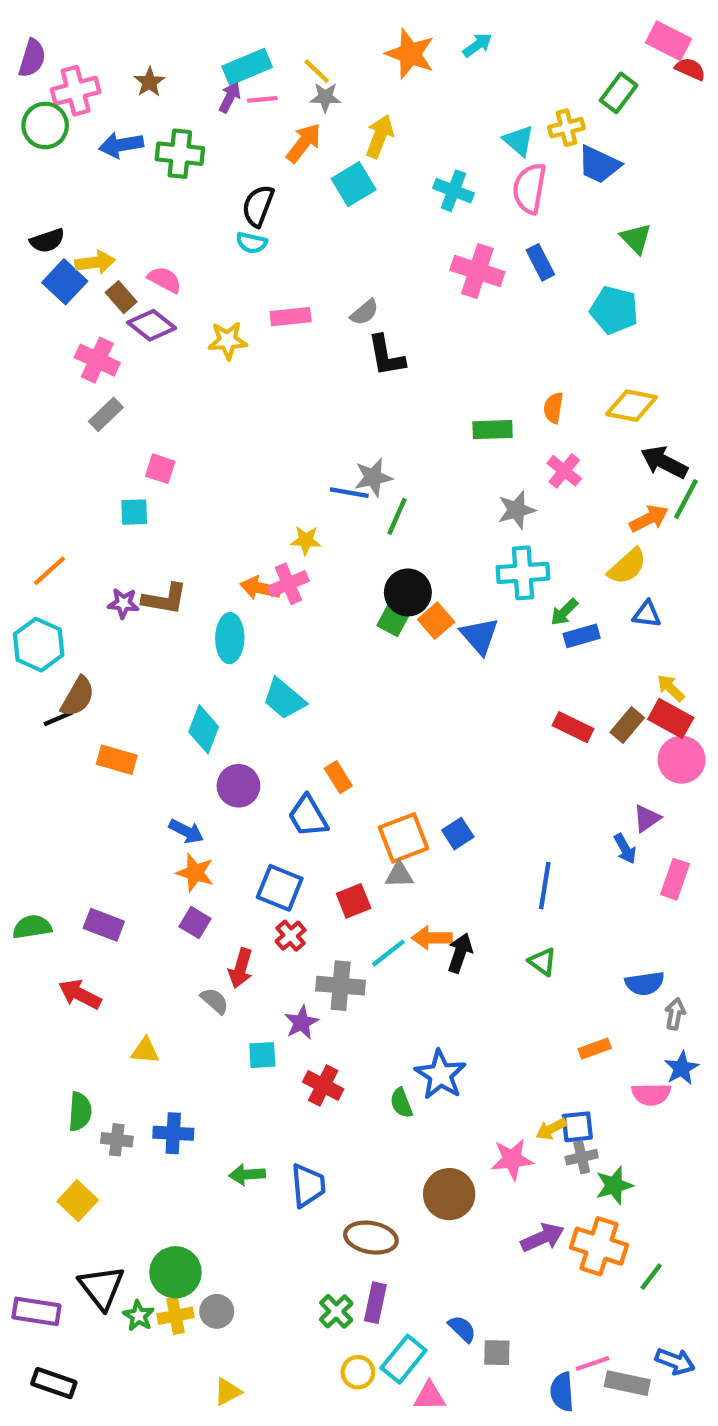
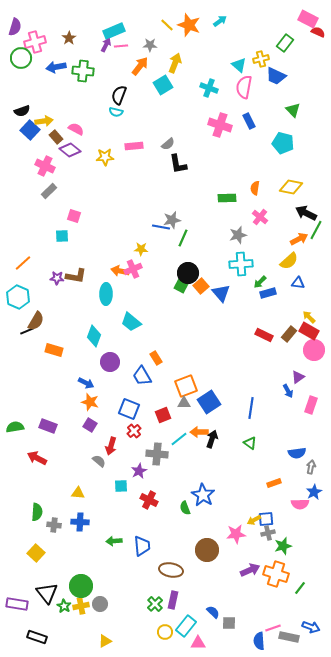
yellow line: (317, 71) -> (167, 25), moved
blue square: (458, 834) -> (209, 402), moved, size x1.6
yellow triangle: (145, 1051) -> (78, 493), moved
black rectangle: (54, 1383) -> (37, 637), moved

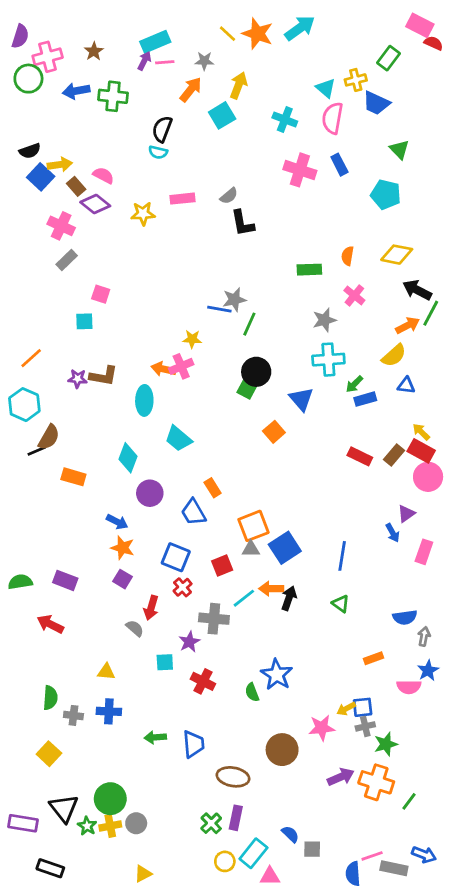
cyan arrow: (220, 21) -> (300, 28), size x1.6
orange square: (201, 286) -> (274, 432), moved

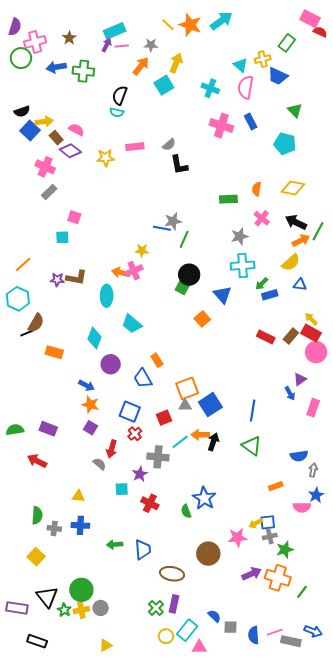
black arrow: (417, 290) -> (296, 222), moved
green triangle: (341, 604) -> (252, 446), size x1.5
blue semicircle: (353, 874) -> (254, 635), moved

